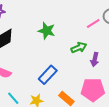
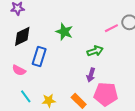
purple arrow: (95, 59) -> (91, 75), moved
blue rectangle: (48, 75) -> (39, 57), moved, turned -30

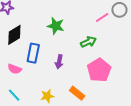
purple arrow: (91, 75) -> (59, 62), moved
pink pentagon: (106, 94) -> (99, 70), moved, turned -30
cyan line: (26, 96) -> (14, 95), moved

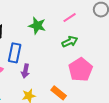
pink line: (102, 18) -> (70, 18), moved
purple arrow: (59, 62) -> (25, 71), moved

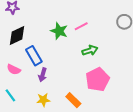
pink line: (70, 18) -> (81, 26), moved
blue rectangle: (15, 53) -> (34, 56), turned -48

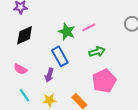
blue rectangle: (34, 56) -> (60, 56), moved
cyan line: (10, 95) -> (25, 95), moved

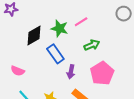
black diamond: (25, 35) -> (34, 35), moved
purple arrow: (49, 75) -> (71, 72), moved

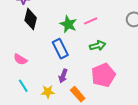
black diamond: (34, 35) -> (31, 19), moved, turned -55
purple arrow: (71, 72) -> (63, 76), moved

